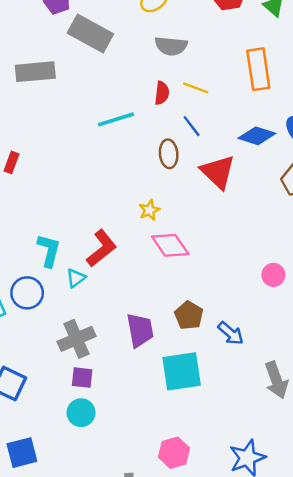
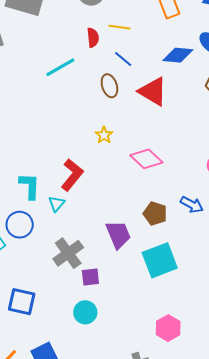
pink diamond: (170, 245) -> (146, 159), moved
blue arrow: (231, 333) -> (192, 205), moved
purple square: (82, 378) -> (90, 277), moved

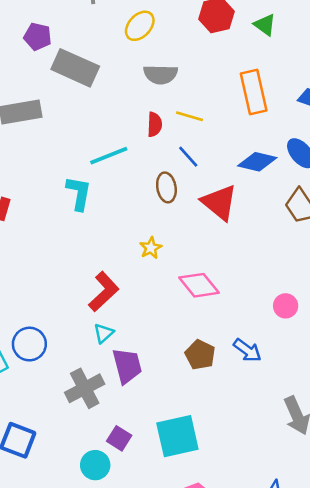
cyan L-shape: (30, 186) -> (79, 193), moved
cyan triangle: (57, 204) -> (104, 333), moved
purple trapezoid: (118, 234) -> (127, 366), moved
cyan square: (160, 260) -> (177, 436), moved
purple square: (90, 277) -> (119, 438), moved, turned 30

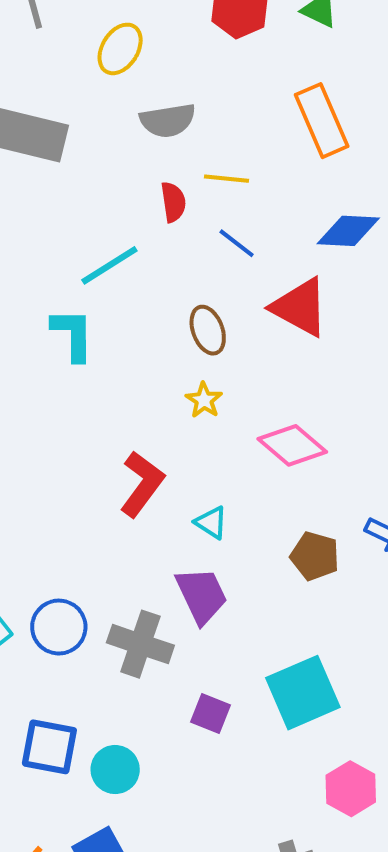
brown ellipse: (166, 187) -> (208, 330), moved
cyan triangle: (104, 333) -> (211, 523), moved, turned -35
blue circle: (29, 344) -> (59, 627), moved
gray cross: (85, 388) -> (140, 644), turned -33
cyan circle: (95, 465) -> (115, 770), moved

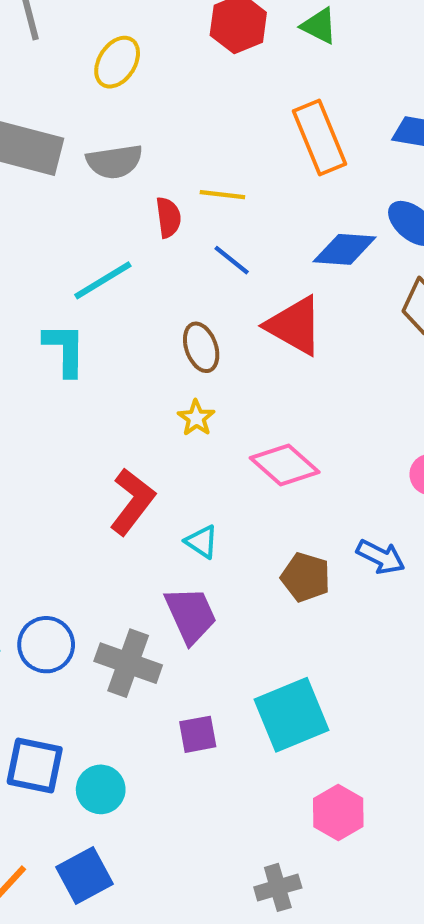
gray semicircle: (168, 120) -> (114, 162), moved
purple square: (210, 713) -> (198, 734), turned -33

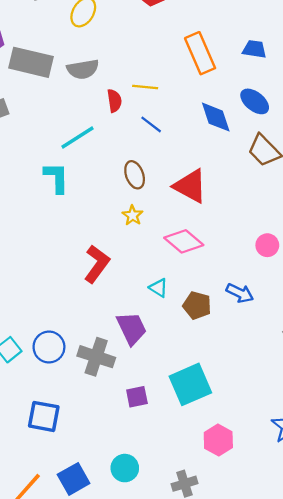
blue diamond: (345, 249) -> (216, 117), turned 69
red triangle: (295, 326) -> (190, 186), moved
cyan triangle: (202, 542) -> (159, 288), moved
cyan circle: (101, 789) -> (125, 468), moved

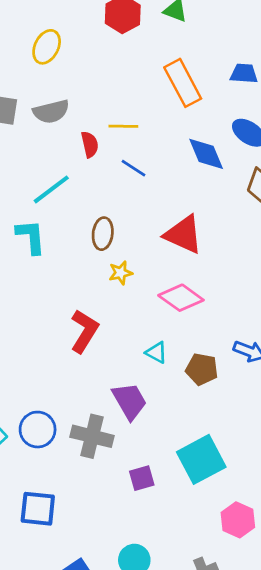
brown ellipse: (135, 175) -> (103, 234), moved, turned 32
yellow star: (133, 215) -> (121, 273), turned 30

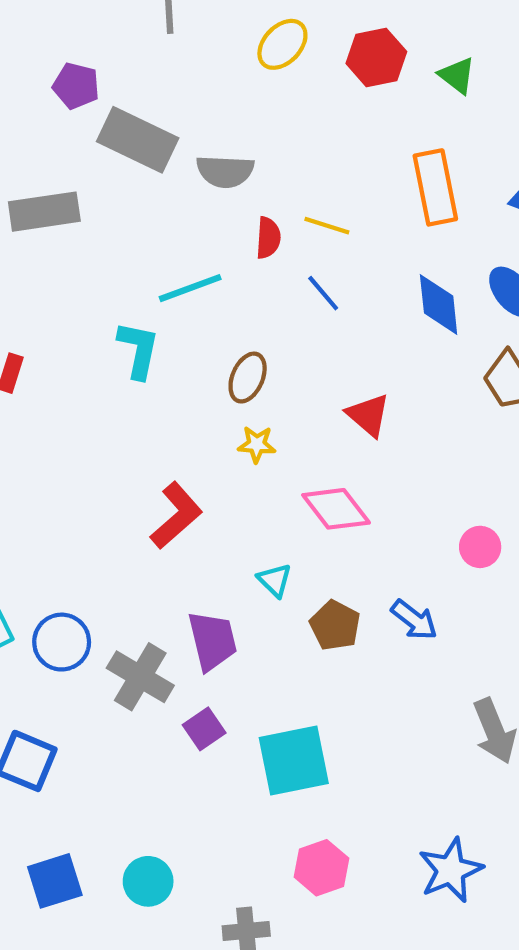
yellow ellipse: (47, 47) -> (282, 44), moved
red triangle: (183, 234) -> (368, 415), size x0.7
purple square: (142, 478) -> (204, 729), moved, turned -35

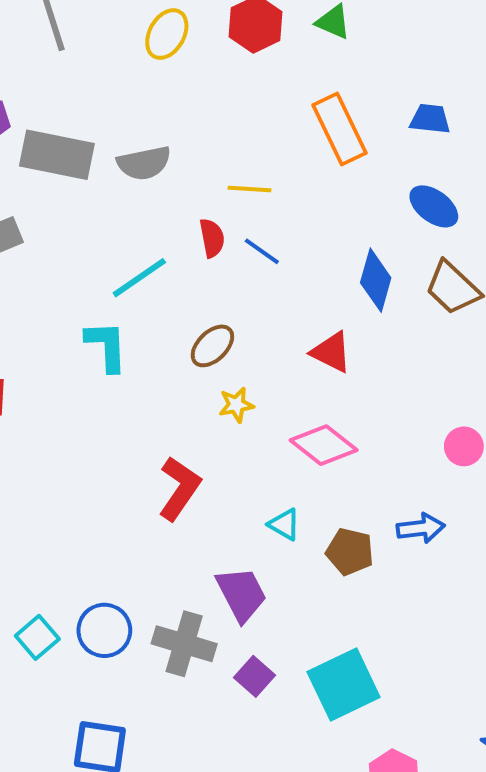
red semicircle: (268, 238) -> (212, 238), moved
blue diamond: (439, 305) -> (376, 280), moved, turned 36
brown ellipse: (248, 378) -> (212, 346), turned 36
blue arrow: (414, 620) -> (421, 528), turned -30

